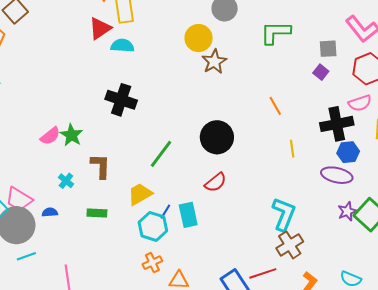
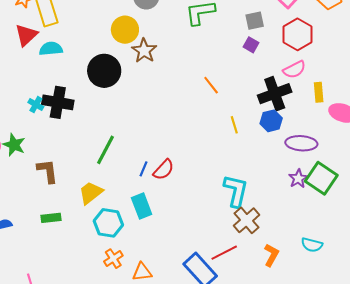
black circle: (217, 137) -> (104, 71), moved
blue hexagon: (348, 152) -> (271, 121), moved
purple ellipse: (337, 175) -> (301, 143), moved
cyan cross: (66, 181) -> (36, 105), moved
blue line: (165, 212) -> (144, 169), moved

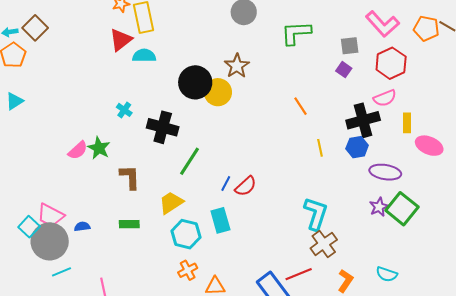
yellow circle: (125, 30) -> (218, 92), moved
black cross: (58, 102) -> (163, 127), moved

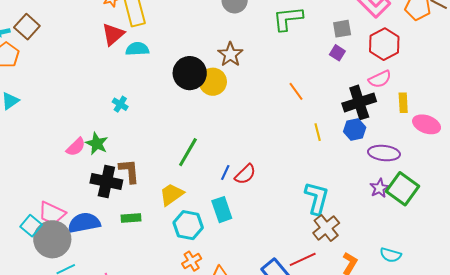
black cross: (163, 127) -> (106, 181), moved
blue semicircle: (82, 227) -> (84, 223), size x2.0

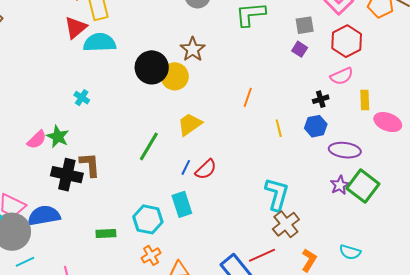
cyan semicircle: (137, 49) -> (100, 43), size x1.4
orange line: (296, 91) -> (248, 97), moved, turned 54
black cross: (359, 102) -> (321, 99), size x0.5
yellow trapezoid: (172, 194) -> (190, 124), moved
green rectangle: (131, 218) -> (106, 234), moved

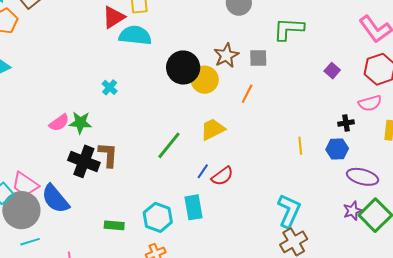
gray square: (305, 25) -> (258, 58), moved
orange line: (248, 97) -> (247, 94), moved
green star: (58, 137) -> (80, 123), turned -30
blue semicircle: (44, 216) -> (55, 199), turned -128

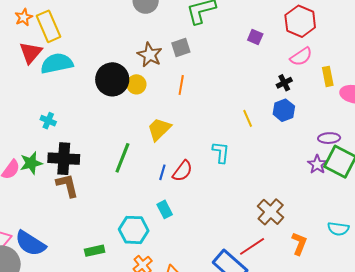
yellow circle: (205, 80) -> (136, 84), size x0.7
black cross: (84, 161) -> (64, 159), moved
purple ellipse: (363, 177) -> (329, 138), moved, size x0.7
cyan rectangle: (194, 207) -> (165, 209), size x0.7
cyan L-shape: (289, 211) -> (221, 152), moved, size x0.7

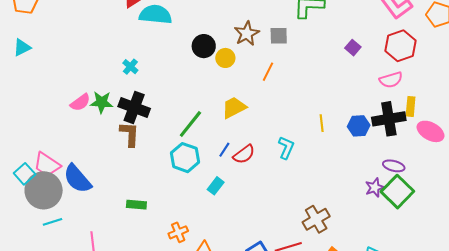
black circle: (112, 79) -> (204, 46), size x0.7
black cross: (284, 83) -> (389, 119), moved, size x2.0
cyan rectangle: (165, 209) -> (216, 186), turned 48
cyan hexagon: (134, 230) -> (185, 158), moved

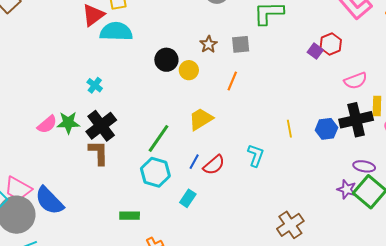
brown star: (247, 34) -> (208, 44), size x0.7
red hexagon: (400, 46) -> (331, 44), moved, size x0.7
black cross: (134, 108) -> (101, 126), turned 36
purple star: (375, 188) -> (347, 189), turned -30
green rectangle: (136, 205) -> (130, 216), moved

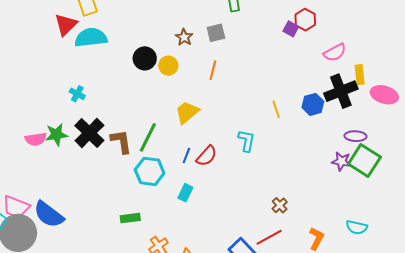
pink semicircle: (47, 124) -> (36, 139), turned 40
brown L-shape: (98, 153) -> (121, 142), moved
brown cross: (290, 225) -> (280, 205), moved, size x0.6

